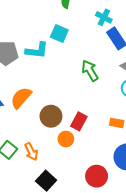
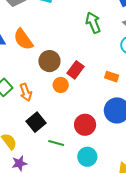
orange semicircle: (21, 98) -> (23, 39), turned -85

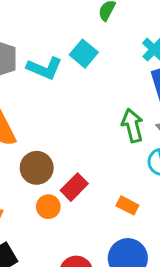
green arrow: (93, 23) -> (133, 126), moved

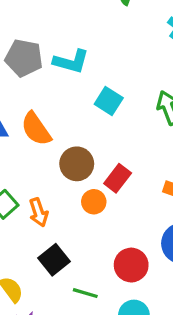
cyan square: (84, 54) -> (109, 101), moved

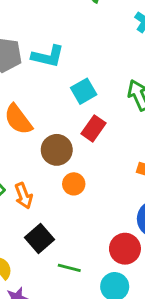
cyan square: (109, 101) -> (84, 91), turned 30
red rectangle: (118, 178) -> (94, 128), moved
red circle: (131, 265) -> (125, 249), moved

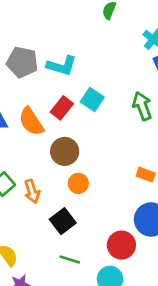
cyan square: (84, 91) -> (92, 99), turned -30
red rectangle: (94, 128) -> (62, 108), moved
black square: (39, 239) -> (63, 221), moved

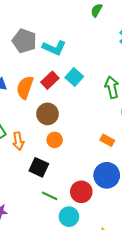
orange semicircle: (31, 122) -> (25, 87), turned 45
black square: (63, 221) -> (39, 167), turned -36
green line: (70, 259) -> (50, 196), moved

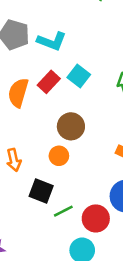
brown circle: (48, 114) -> (71, 126), moved
green line: (50, 196) -> (63, 211), moved, turned -49

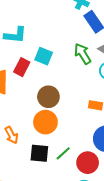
orange circle: (59, 156) -> (45, 122), size x1.5
green line: (63, 211) -> (63, 153), moved

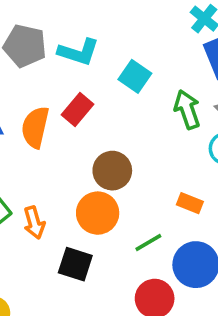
cyan square: (44, 56) -> (135, 76), moved
green line: (63, 153) -> (148, 242), moved

